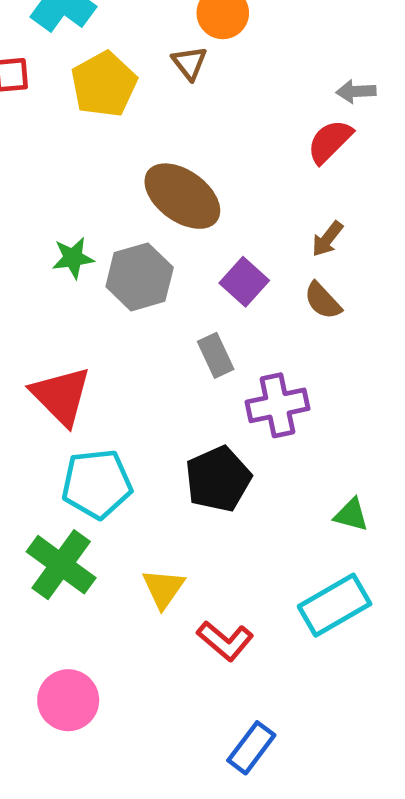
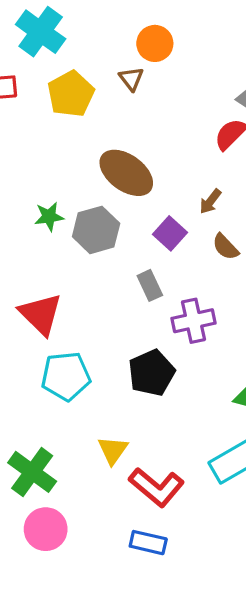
brown arrow: (327, 239) -> (210, 201), moved
green cross: (61, 565) -> (32, 472), moved
red L-shape: (225, 641) -> (157, 487), size x1.4
blue rectangle: (251, 748) -> (148, 543), moved, turned 66

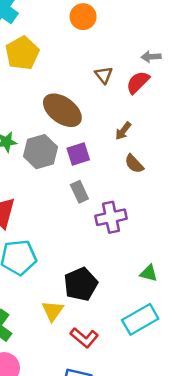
brown triangle: (131, 79) -> (104, 75), moved
purple square: (170, 233) -> (78, 154), moved, turned 30
black pentagon: (152, 373) -> (81, 284), moved
red L-shape: (157, 487) -> (84, 338), size x0.7

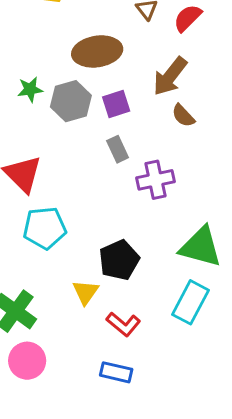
brown ellipse: (62, 110) -> (97, 51), turned -45
brown arrow: (123, 131) -> (170, 76), size x1.8
green triangle: (149, 273) -> (201, 247), size x2.0
cyan rectangle: (140, 319) -> (190, 302), turned -32

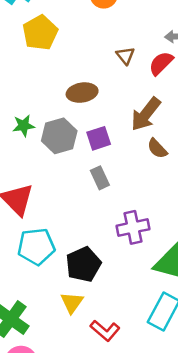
brown ellipse: (97, 51) -> (82, 93), size x0.7
purple cross: (155, 180) -> (133, 227), moved
black pentagon: (119, 260) -> (83, 264), moved

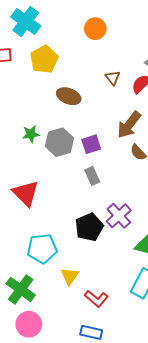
brown ellipse: (82, 93) -> (69, 96), moved, turned 30
purple cross: (133, 227) -> (119, 216), turned -30
cyan pentagon: (36, 247) -> (42, 249), moved
black pentagon: (83, 264) -> (89, 227), moved

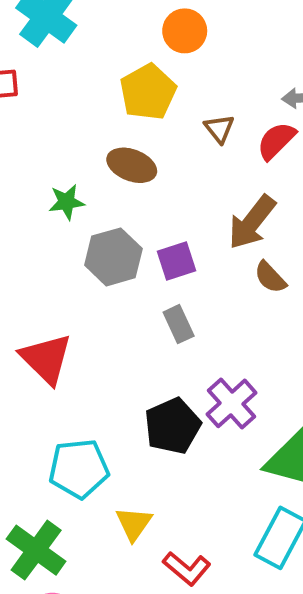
yellow pentagon: (44, 59) -> (148, 92), moved
green star: (31, 134) -> (67, 202), moved

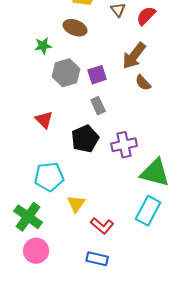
red triangle: (46, 359) -> (44, 120), moved, size x0.7
purple cross: (231, 403) -> (124, 145), turned 30
black pentagon: (172, 426) -> (85, 139), moved

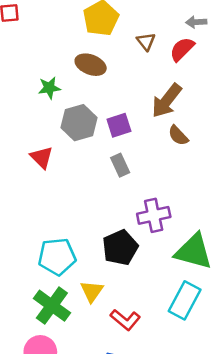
red triangle: (44, 120) -> (42, 157), moved
black pentagon: (85, 139) -> (120, 248), moved
green cross: (28, 217) -> (52, 306), moved

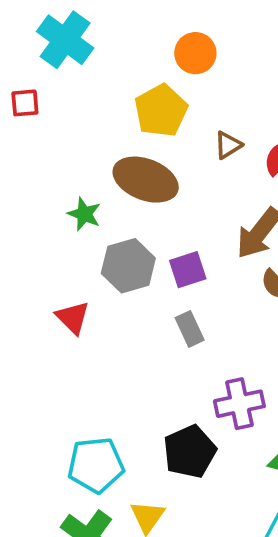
brown triangle: (146, 41) -> (228, 145), turned 36
brown ellipse: (91, 65) -> (146, 180), size x1.4
green star: (49, 88) -> (84, 214), turned 30

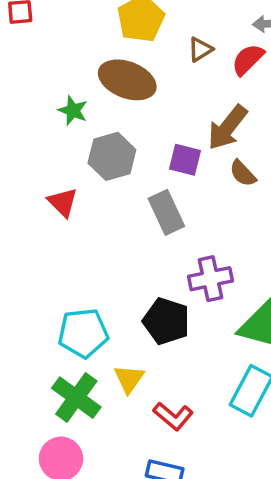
purple square: (188, 270) -> (185, 160), moved, turned 32
gray rectangle: (190, 329) -> (166, 212), size x1.4
black pentagon: (190, 452) -> (166, 321), turned -30

